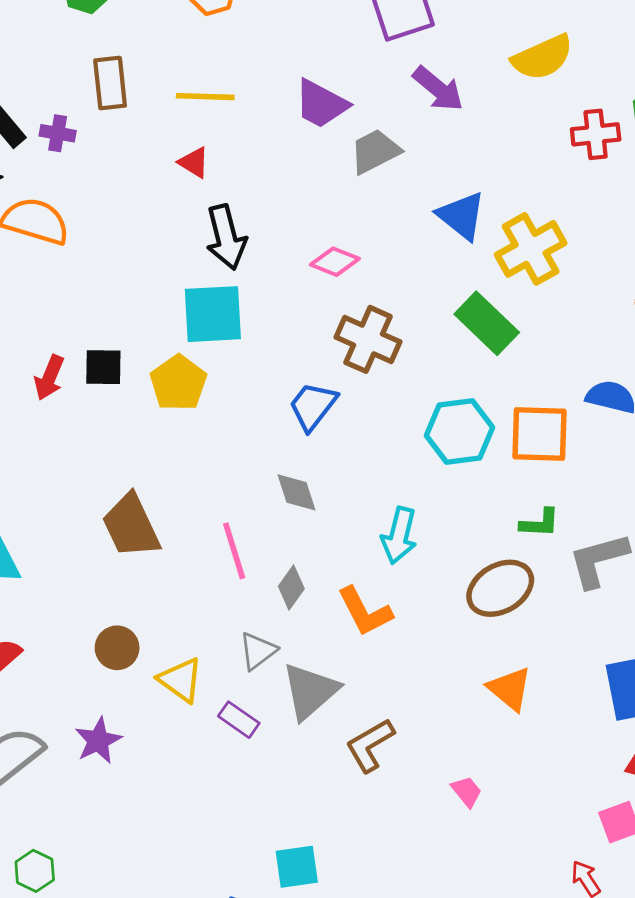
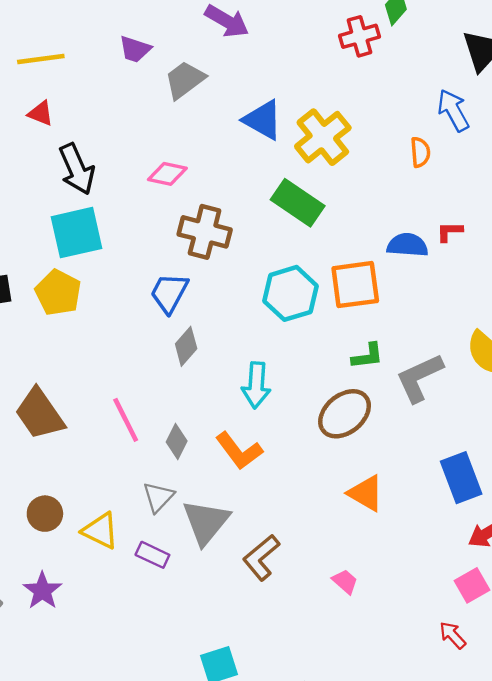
purple trapezoid: (321, 104) -> (135, 49), size x0.7
gray diamond: (296, 492) -> (186, 346), moved, turned 69

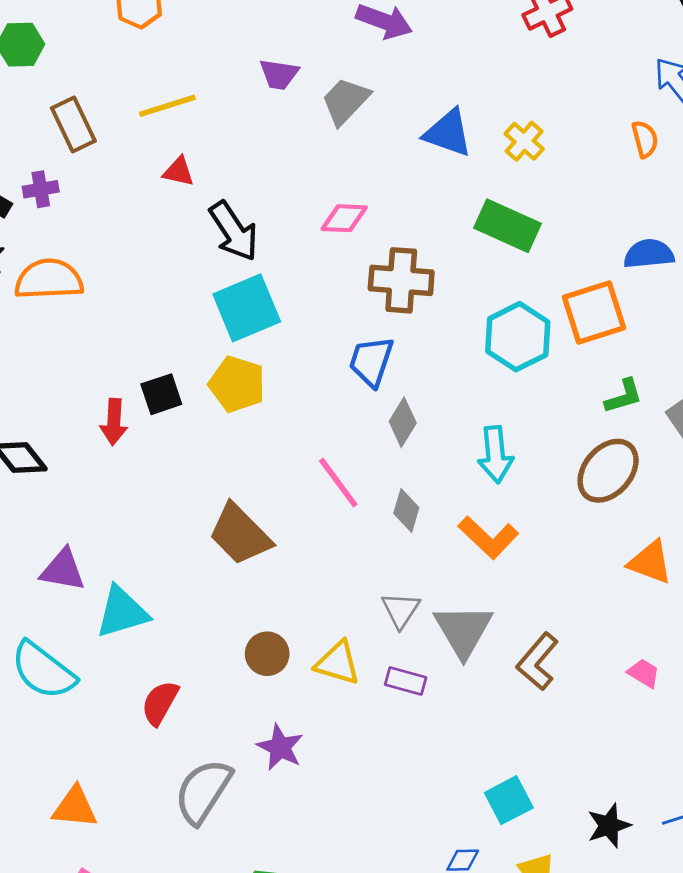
yellow cross: (323, 137) -> (524, 141), size x0.6
pink line: (126, 420) -> (338, 483), moved
gray diamond: (177, 442) -> (406, 510), moved

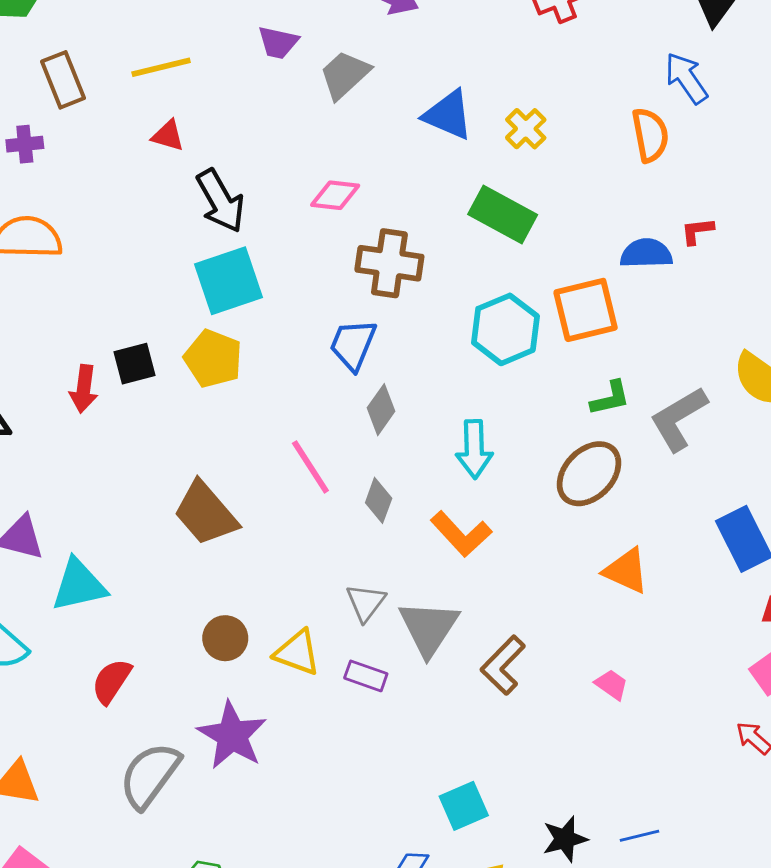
orange semicircle: (645, 139) -> (650, 135), size x1.4
purple star: (280, 747) -> (232, 735), size x1.4

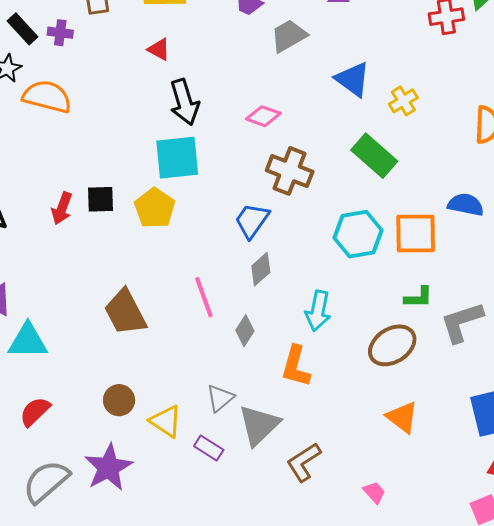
orange L-shape: (461, 534) -> (296, 366), turned 45

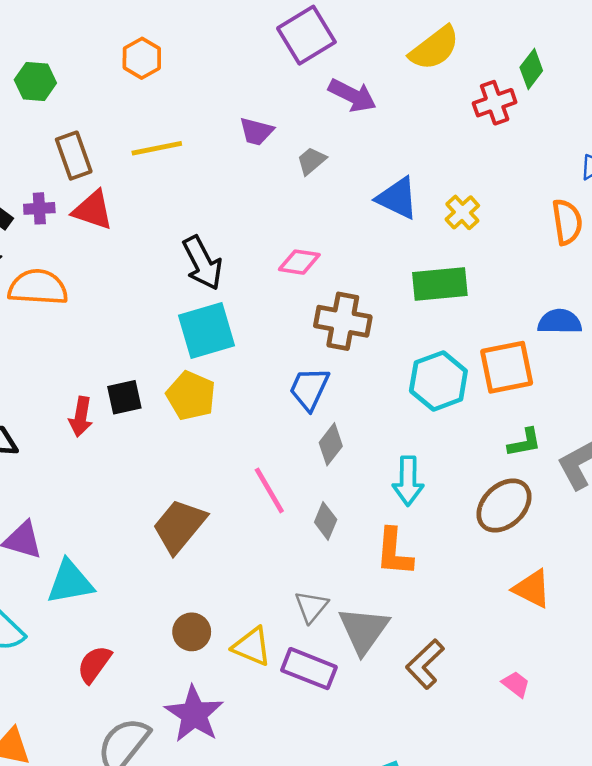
gray trapezoid: (289, 36) -> (311, 161), size x0.7
red triangle: (159, 49) -> (93, 210), moved, size x1.5
green rectangle: (374, 156) -> (440, 284), turned -36
brown trapezoid: (125, 312) -> (179, 526), turned 78
purple rectangle: (209, 448) -> (309, 669), size x1.5

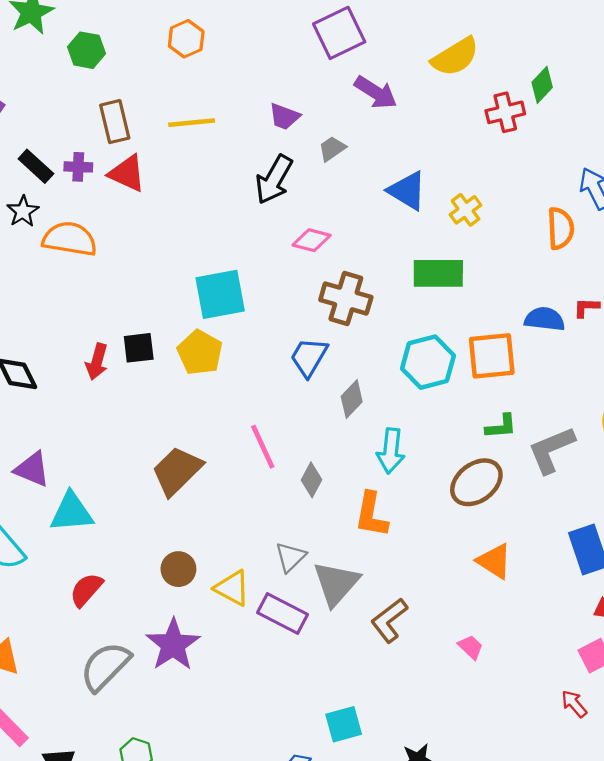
black arrow: (202, 263) -> (274, 180), moved, turned 51
gray diamond: (331, 444) -> (352, 399), moved

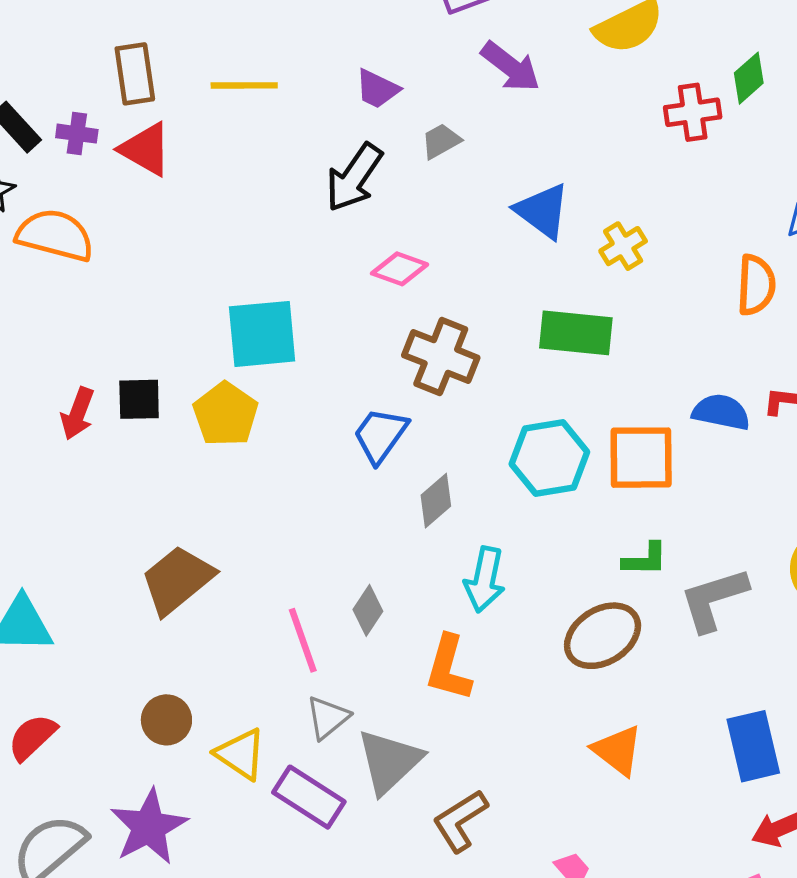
pink line: (263, 447) -> (303, 640), moved

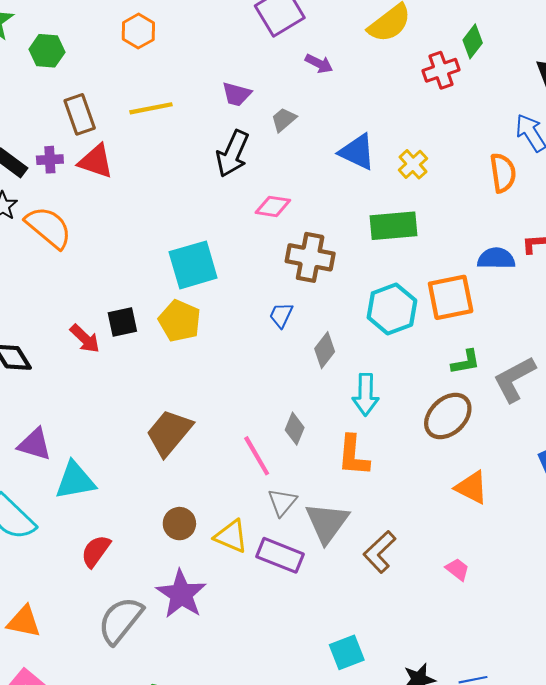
purple arrow: (511, 67) -> (319, 64), size x0.7
orange semicircle: (55, 235) -> (49, 227), turned 36
red arrow: (78, 414) -> (85, 339), turned -56
blue trapezoid: (380, 435) -> (281, 315), size x0.7

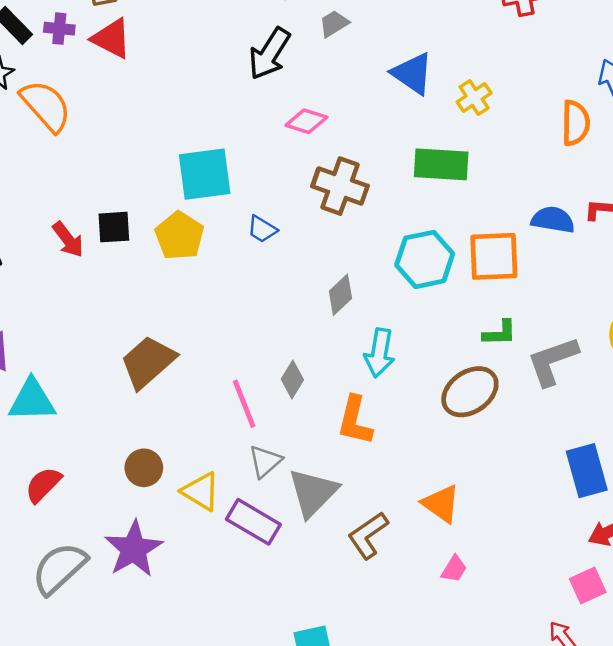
blue trapezoid: (281, 315) -> (262, 229), moved, turned -92
orange triangle: (472, 487) -> (441, 504), moved
pink trapezoid: (457, 569) -> (454, 569), turned 75

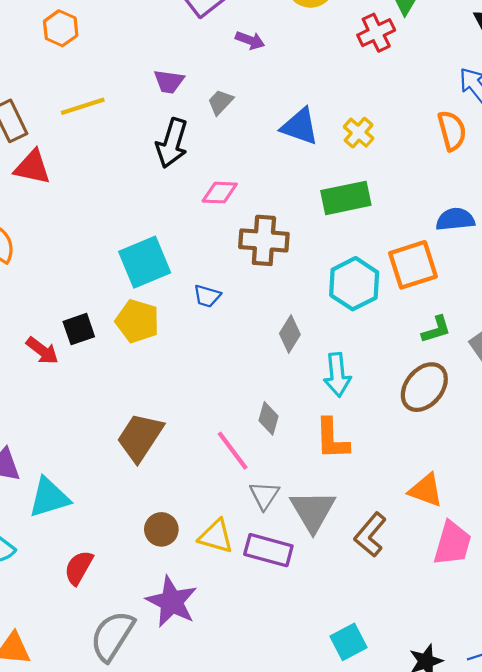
pink trapezoid: (454, 569) -> (452, 543), size x1.8

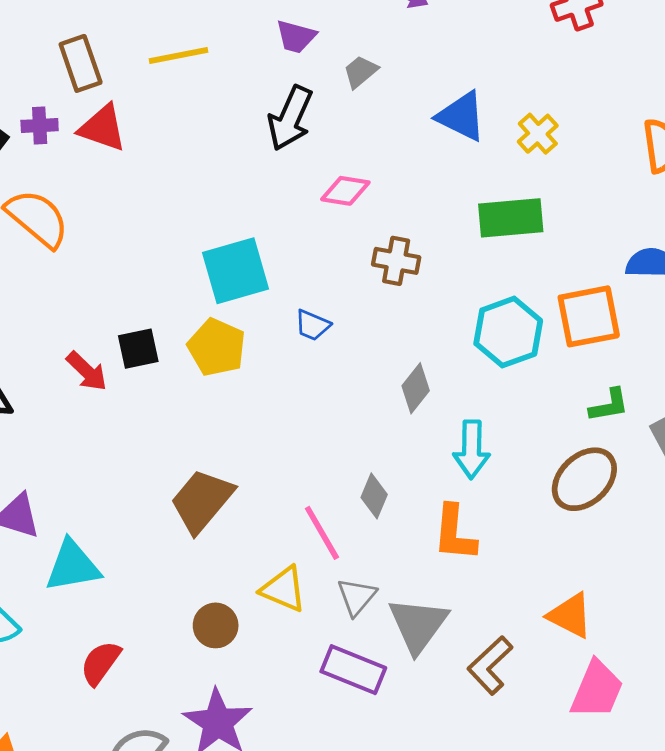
brown cross: (264, 240) -> (396, 261), size x0.7
yellow triangle: (216, 536) -> (284, 589), moved

